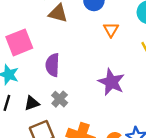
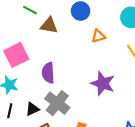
orange triangle: (111, 30) -> (98, 36), turned 48
gray cross: (60, 99) -> (57, 103), size x1.6

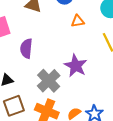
gray cross: (57, 103) -> (49, 81), moved

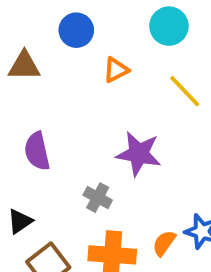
gray cross: (49, 81) -> (98, 198), size x0.6

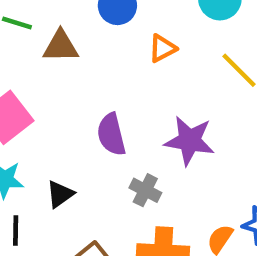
purple semicircle: (37, 151) -> (111, 134), moved
black triangle: (20, 221) -> (60, 194), moved

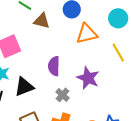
orange triangle: (162, 48) -> (87, 34), size x1.6
black triangle: (60, 194) -> (24, 87), size x1.5

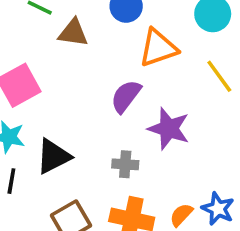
purple semicircle: (54, 66) -> (126, 96), moved, turned 42
gray cross: (63, 95) -> (125, 164), turned -32

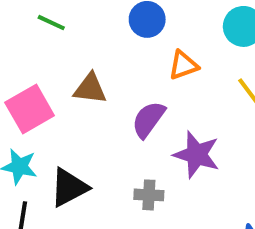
brown triangle: (73, 33) -> (90, 89), moved
orange triangle: (158, 48) -> (183, 65), size x0.7

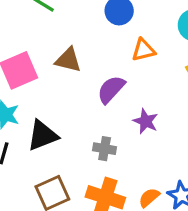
purple star: (197, 155) -> (146, 121), size x0.7

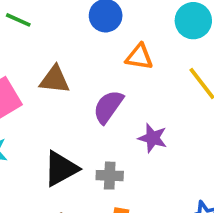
orange triangle: (143, 50) -> (139, 57), turned 30
black triangle: (43, 135) -> (61, 169), moved

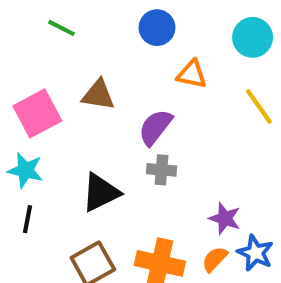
purple star: (153, 138) -> (225, 218), moved
gray cross: (110, 176) -> (162, 170), moved

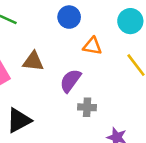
gray cross: (162, 170) -> (87, 107), moved
black triangle: (101, 192) -> (19, 120), moved

